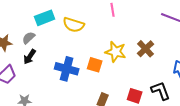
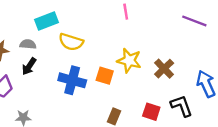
yellow semicircle: (74, 25) -> (71, 42), moved
gray semicircle: (29, 38) -> (28, 44), turned 48
brown cross: (146, 49) -> (164, 69), moved

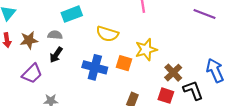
yellow semicircle: (71, 42) -> (107, 34), moved
yellow star: (129, 60) -> (146, 50), turned -30
brown cross: (164, 69) -> (173, 73), moved

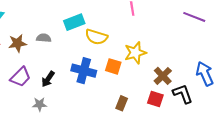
cyan rectangle: (72, 14) -> (74, 22), moved
black arrow: (56, 55) -> (48, 79), moved

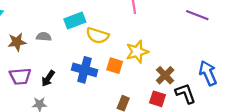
purple trapezoid: (21, 77) -> (20, 76), turned 40

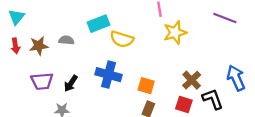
yellow star: (137, 52) -> (175, 32), moved
orange square: (115, 66) -> (146, 86), moved

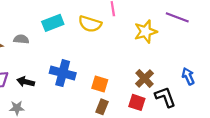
yellow star: (175, 32) -> (146, 32), moved
yellow semicircle: (122, 39) -> (90, 24), moved
blue arrow: (236, 78) -> (188, 76), size x0.7
black arrow: (71, 83) -> (26, 82), turned 70

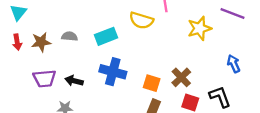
cyan rectangle: (53, 23) -> (106, 36), moved
blue arrow: (188, 76) -> (234, 64), moved
brown cross: (145, 78) -> (181, 77), moved

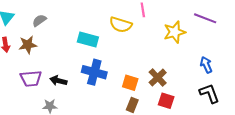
gray semicircle: (70, 36) -> (39, 20), moved, turned -40
cyan rectangle: (106, 36) -> (88, 39), turned 36
black L-shape: (220, 97) -> (209, 93), moved

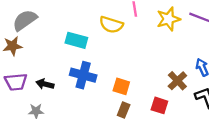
gray semicircle: (39, 20) -> (25, 20), size x1.6
yellow star: (175, 32) -> (168, 19), moved
brown cross: (158, 77) -> (177, 81), moved

